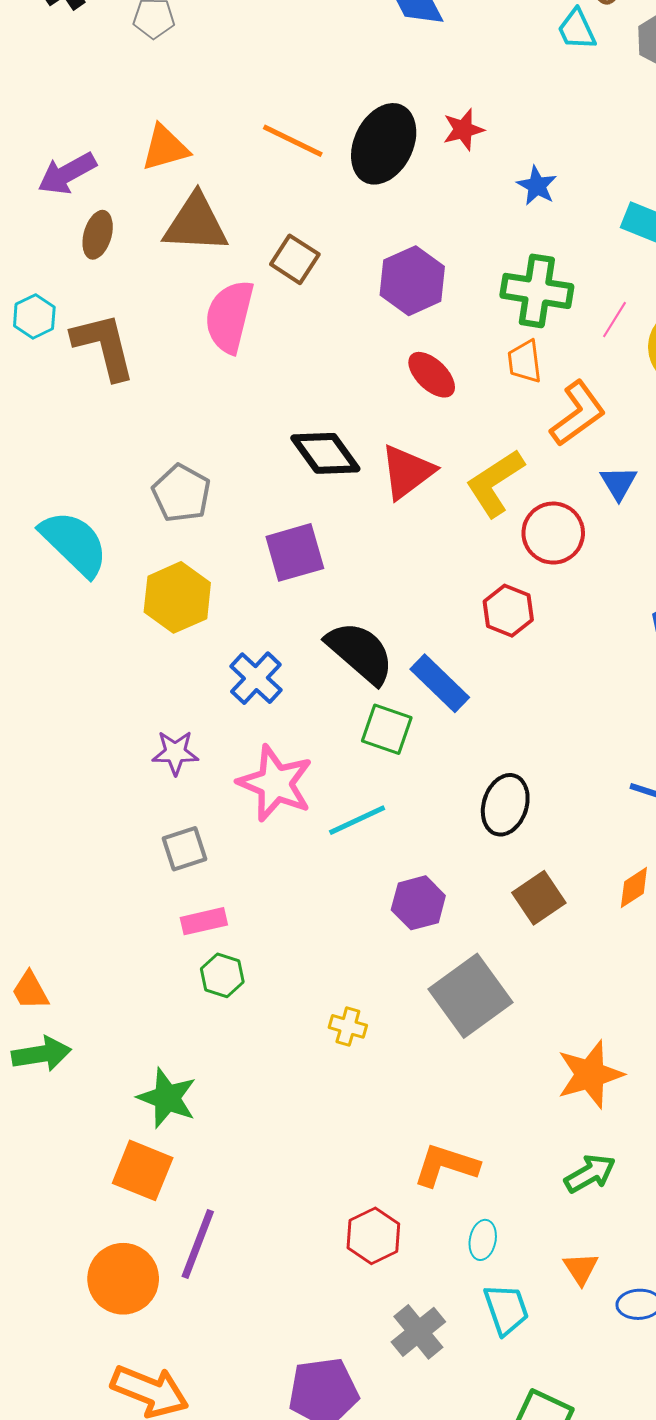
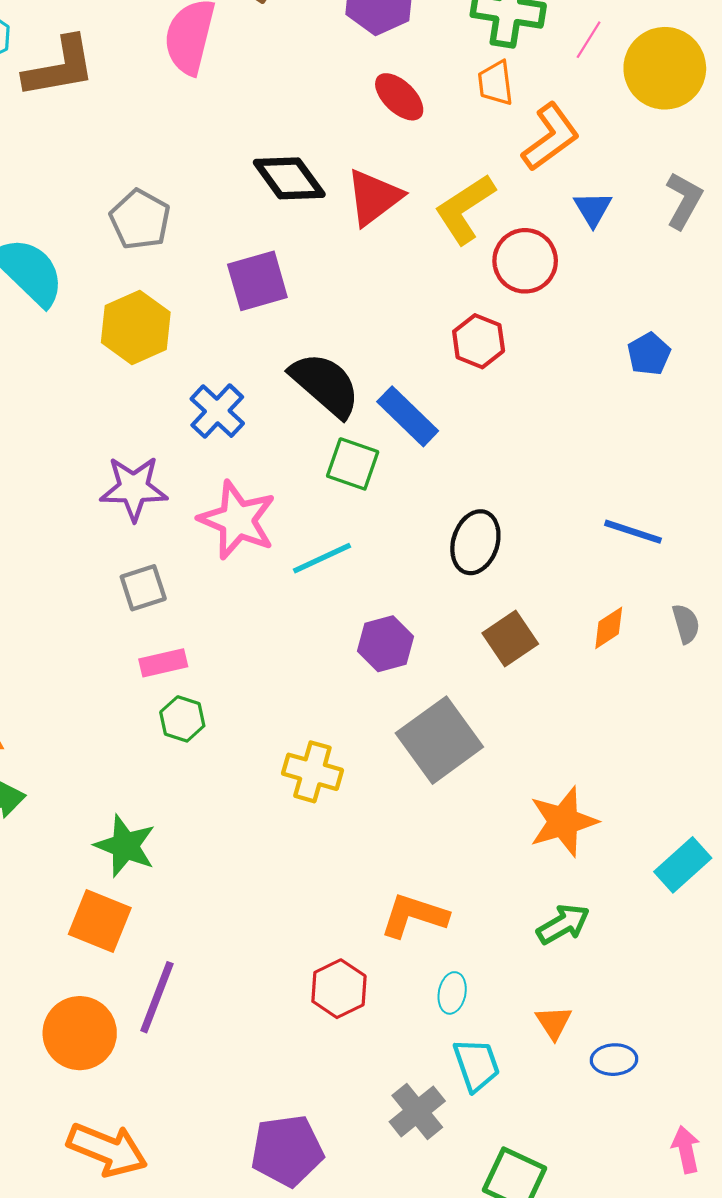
brown L-shape: (104, 346) -> (60, 67), turned 94
purple star: (175, 753) -> (134, 488), size x1.4
yellow cross: (348, 1026) -> (312, 772), size x1.5
gray cross: (418, 1332) -> (417, 1111), moved

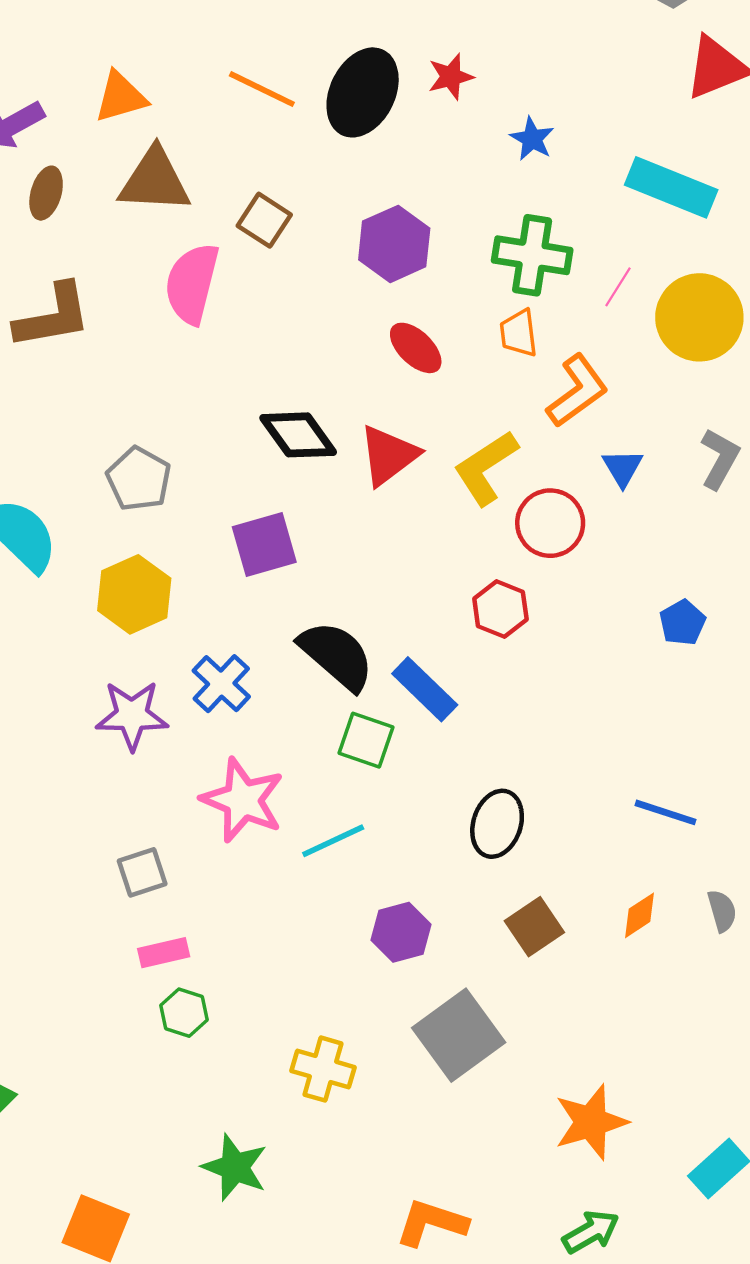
purple star: (134, 488) -> (132, 715), moved
green star: (125, 846) -> (235, 1167), moved

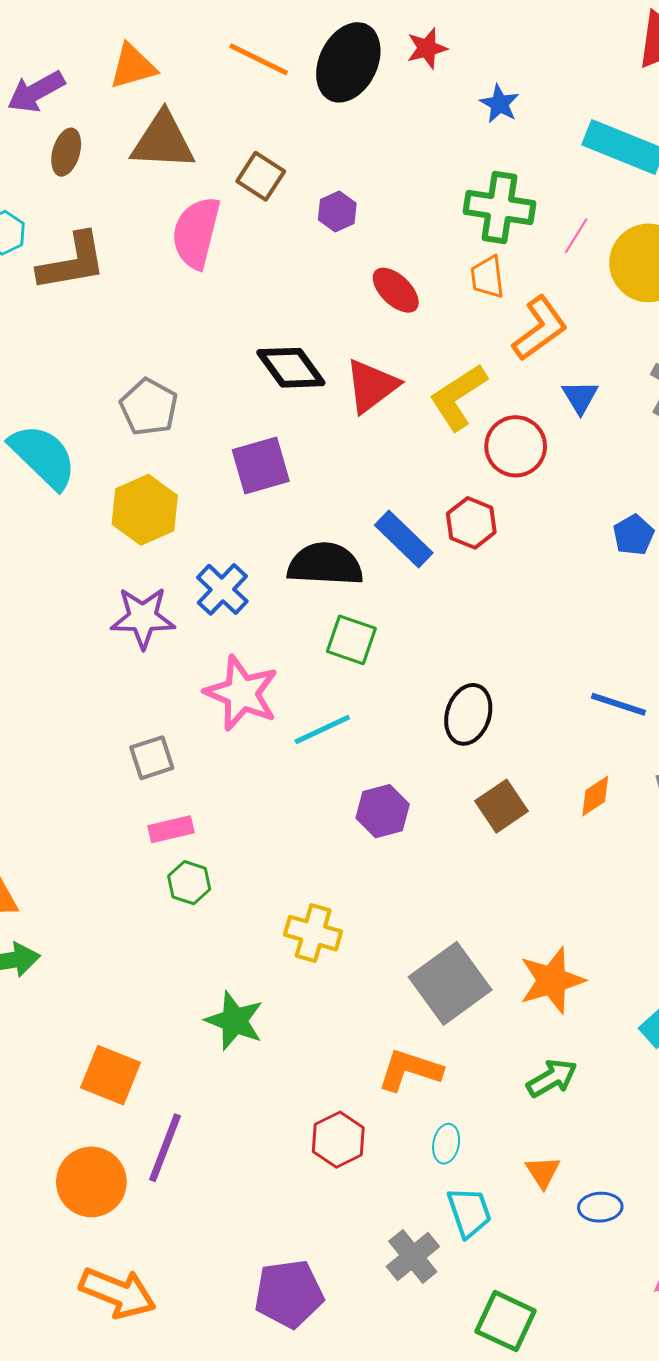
purple hexagon: (394, 244) -> (337, 212), moved, size x0.6
black semicircle: (337, 655) -> (325, 564), turned -38
blue rectangle: (425, 689) -> (404, 539), moved
gray square: (459, 1035) -> (450, 983), moved

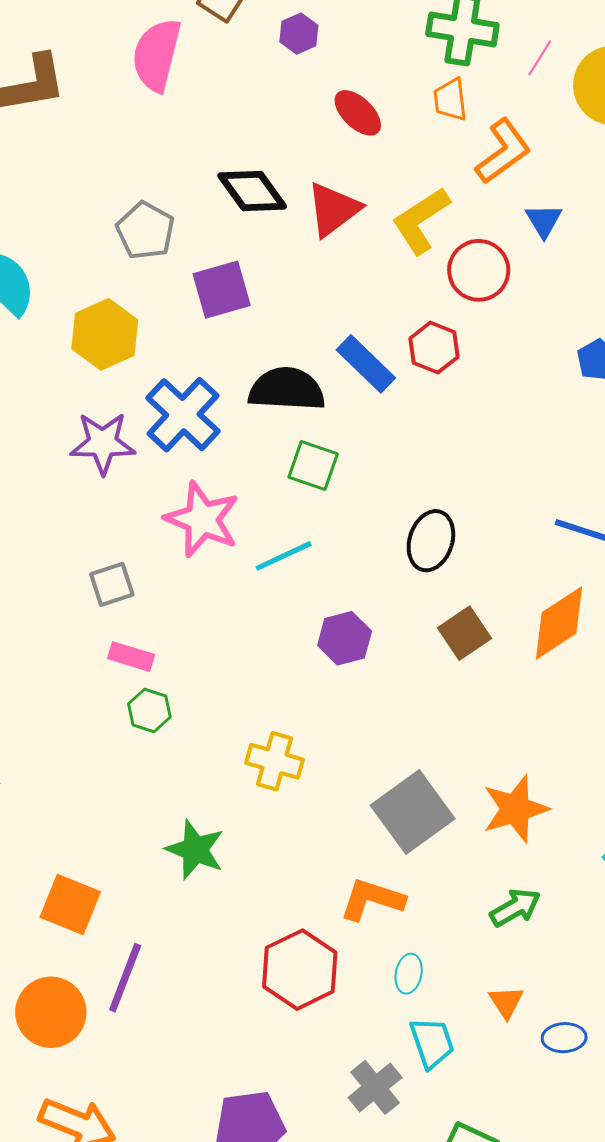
gray pentagon: (149, 407) -> (145, 231), moved
blue cross: (222, 589) -> (183, 415), size x1.4
orange diamond: (595, 796) -> (559, 623), size x1.8
pink rectangle: (171, 829) -> (131, 657), turned 30
red hexagon: (338, 1140) -> (300, 970), size x1.4

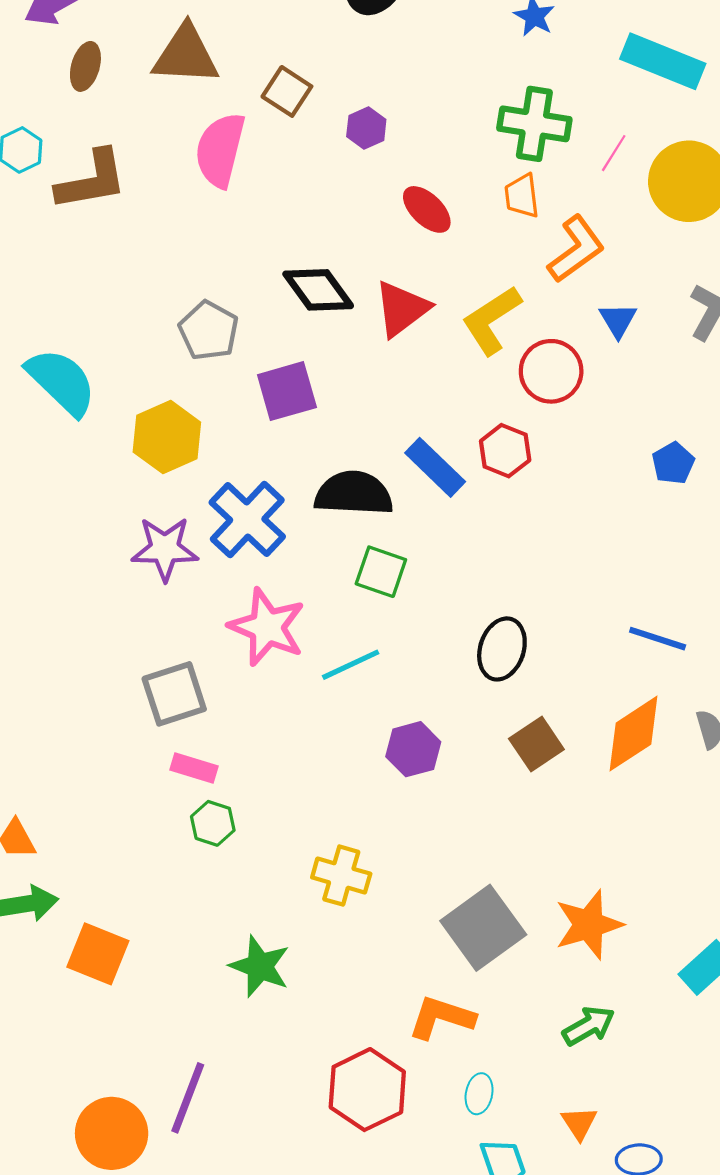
gray square: (112, 584) -> (174, 694), size x1.4
orange square: (70, 905) -> (98, 954), moved

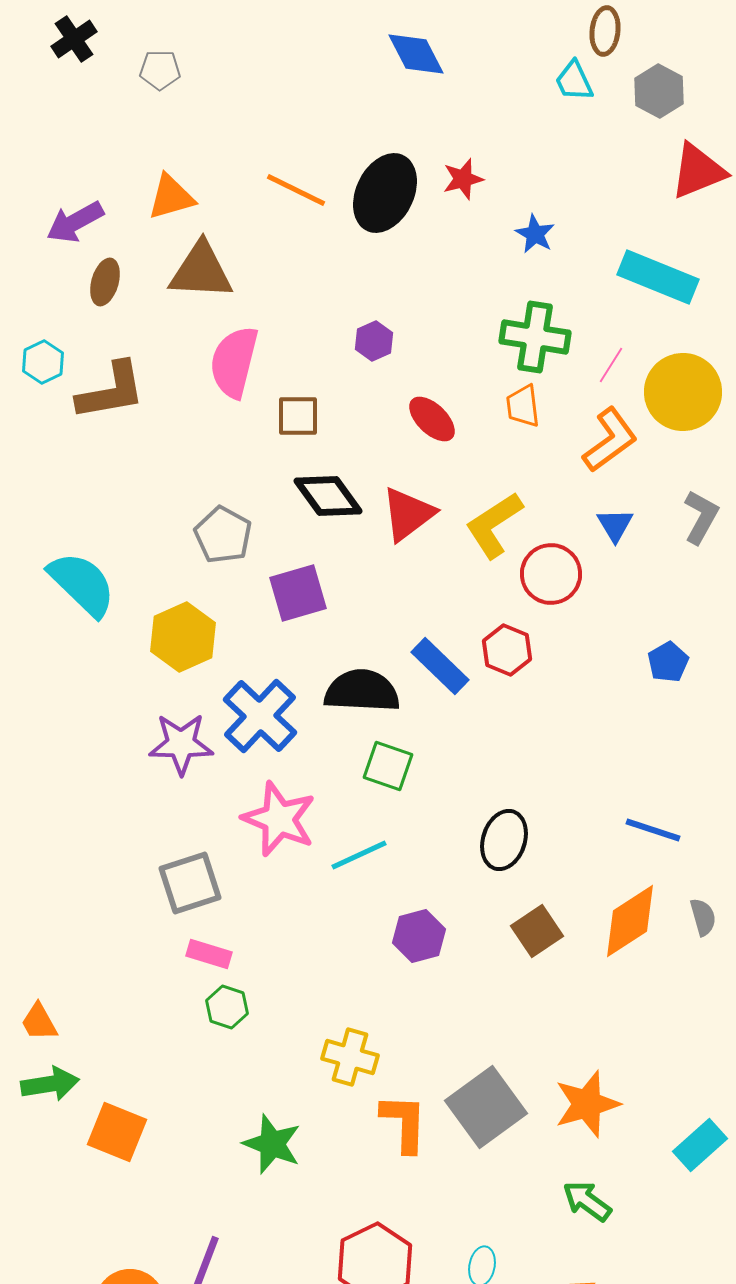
brown square: (287, 91) -> (298, 416), moved, turned -33
orange L-shape: (576, 249) -> (610, 440), moved
orange L-shape: (441, 1018) -> (404, 1123), moved, turned 74
green arrow: (589, 1026) -> (587, 1201), turned -114

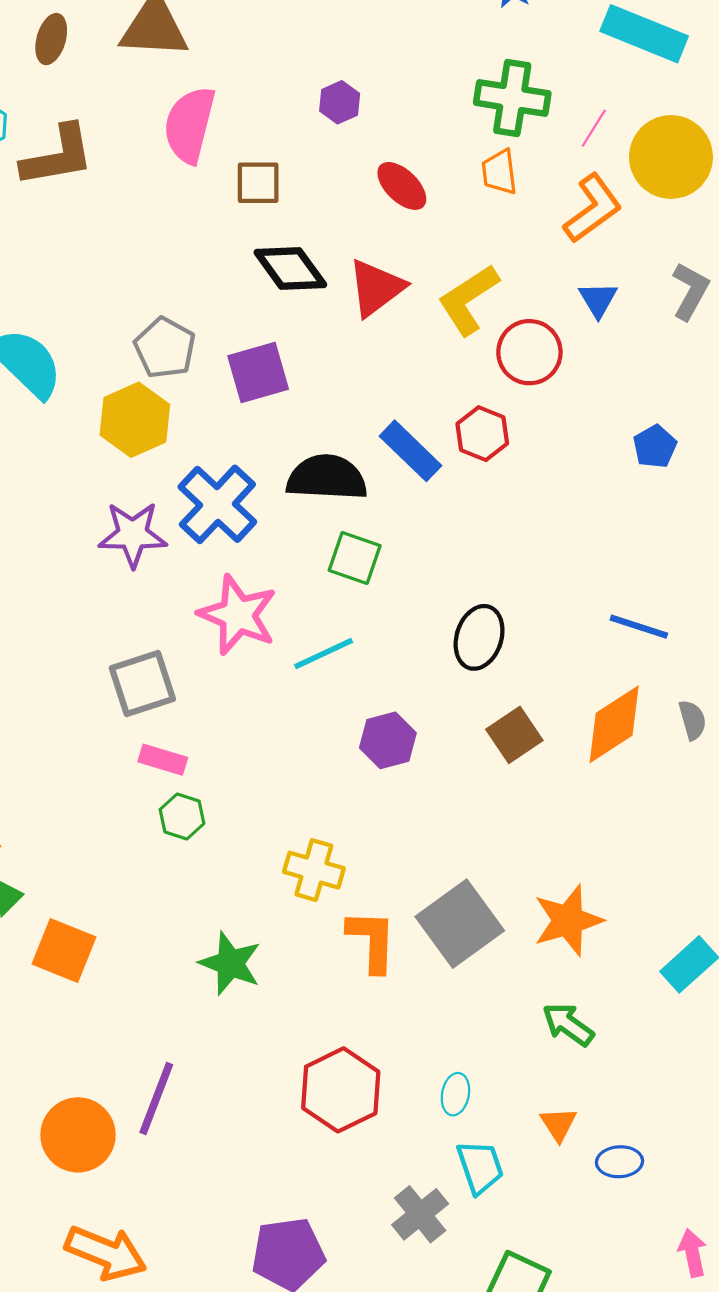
gray pentagon: (223, 535) -> (165, 348), moved

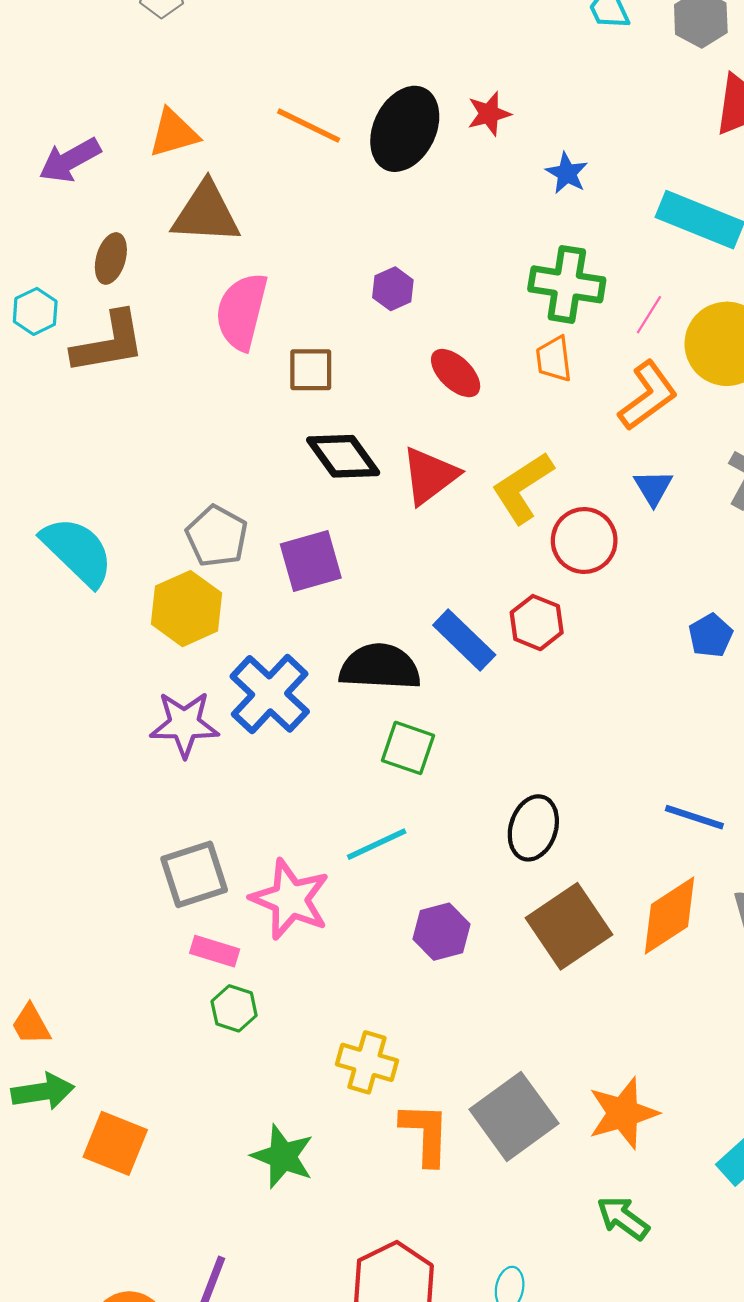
brown ellipse: (51, 39) -> (111, 258), moved
pink star: (238, 615) -> (290, 899), moved
brown square: (514, 735) -> (569, 926), size x1.5

